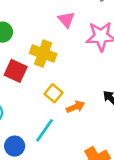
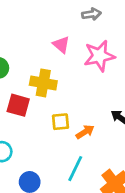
yellow square: (54, 93) -> (61, 122), turned -36
cyan line: (45, 130) -> (75, 169), moved

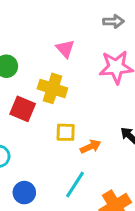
pink triangle: (61, 45) -> (65, 49), moved

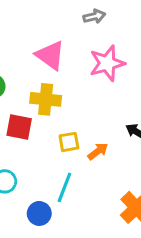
pink triangle: (65, 49) -> (50, 55), size x1.5
cyan line: (75, 185) -> (64, 187), moved

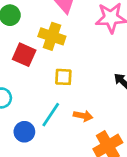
orange arrow: (98, 151) -> (83, 116), moved, turned 36

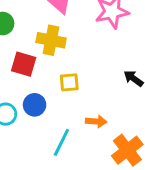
cyan line: (51, 115) -> (61, 142), moved
blue circle: (24, 132) -> (35, 105), moved

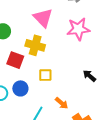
orange arrow: (96, 121) -> (62, 103), turned 32

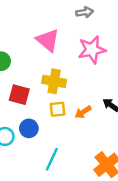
yellow cross: (35, 45) -> (54, 81), moved
orange arrow: (62, 103) -> (83, 112), moved, turned 112

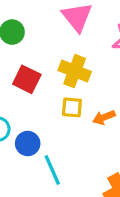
blue circle: (29, 128) -> (28, 144), moved
cyan line: (52, 159) -> (52, 170), turned -60

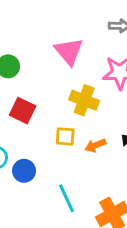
yellow cross: (75, 71) -> (84, 100), moved
cyan line: (52, 170) -> (66, 198), moved

